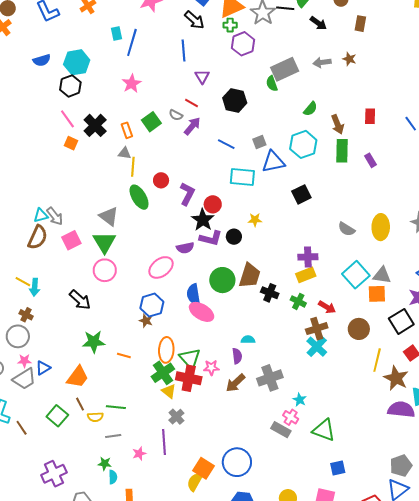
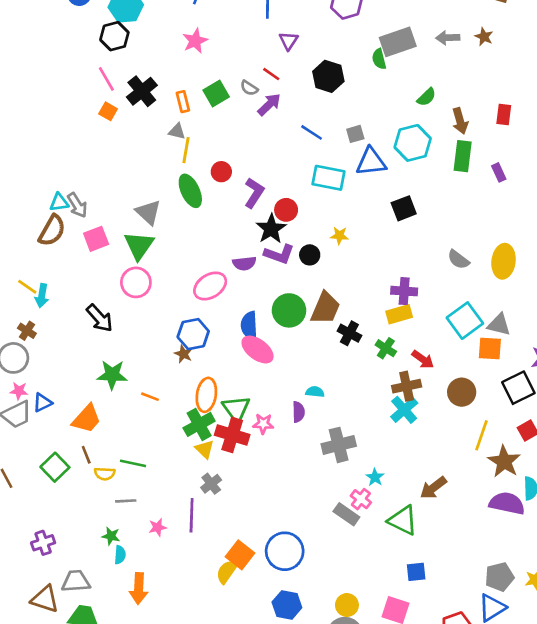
brown arrow: (235, 383) -> (433, 488), moved
purple cross: (54, 474) -> (43, 543), size x0.7

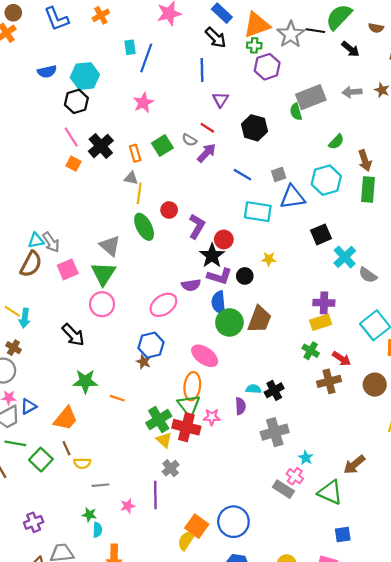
blue semicircle: (249, 326) -> (219, 303), moved
black cross: (349, 333) -> (274, 390), moved, turned 36
orange ellipse: (206, 395) -> (192, 386), moved
cyan cross: (404, 410) -> (345, 257), moved
green line: (133, 463) -> (15, 443), moved

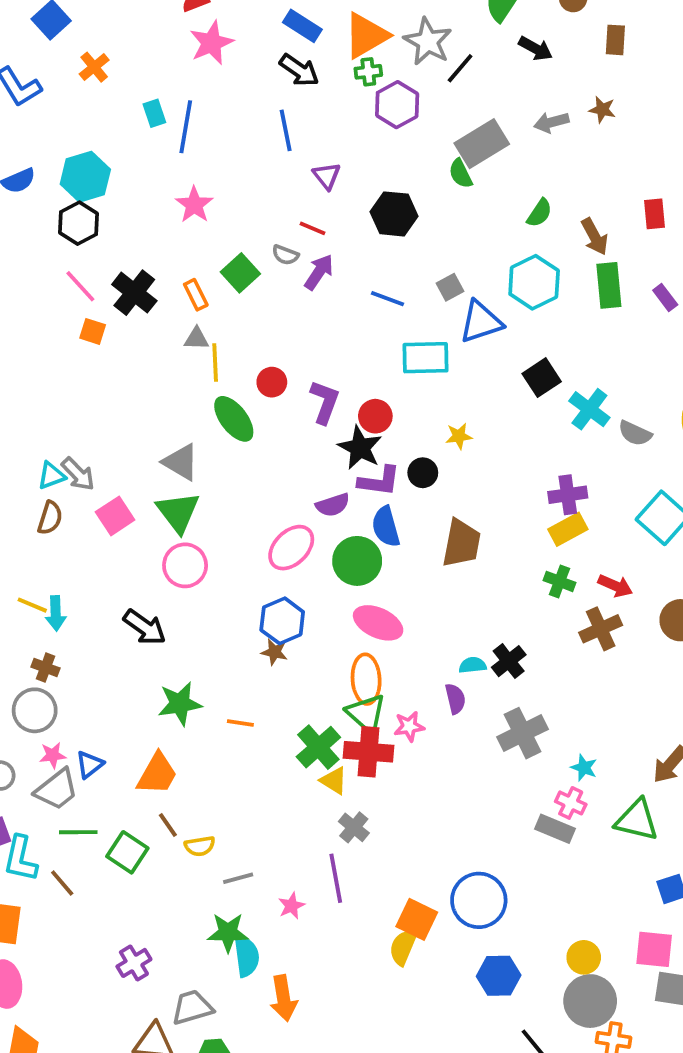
black line: (315, 31) -> (460, 68), moved, turned -48
brown semicircle: (31, 264) -> (50, 518), size x0.7
green circle: (229, 322) -> (357, 561), moved
green star: (89, 515) -> (228, 933), size x1.5
cyan semicircle: (97, 530) -> (247, 956), size x1.5

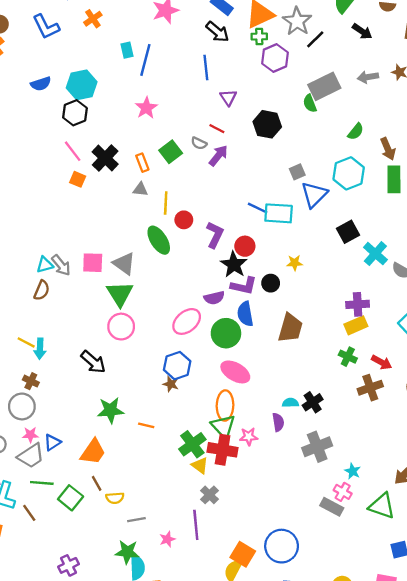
blue line: (388, 299) -> (258, 208), moved
blue triangle: (481, 322) -> (314, 195), turned -32
yellow line: (215, 362) -> (166, 203), moved
pink square: (115, 516) -> (93, 263), moved, turned 30

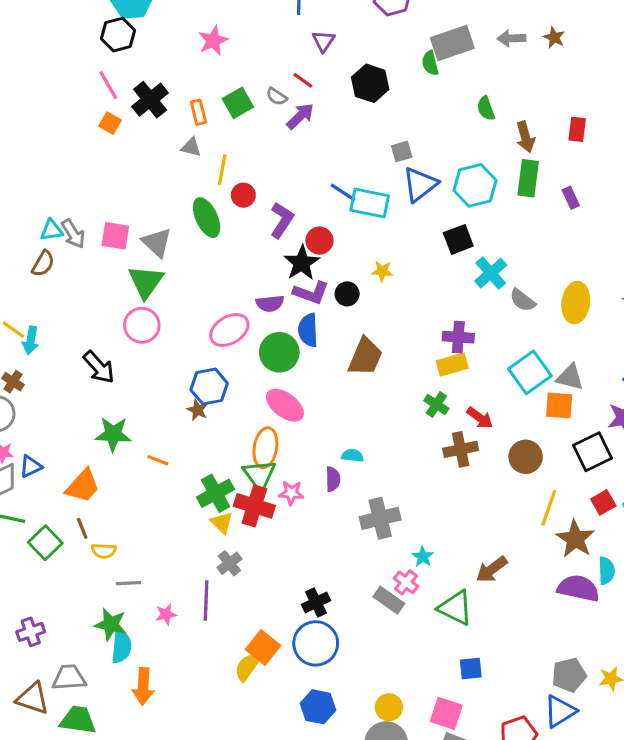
green semicircle: (356, 132) -> (486, 108), turned 114
cyan hexagon: (349, 173) -> (475, 185), moved
black cross: (313, 402) -> (316, 602), moved

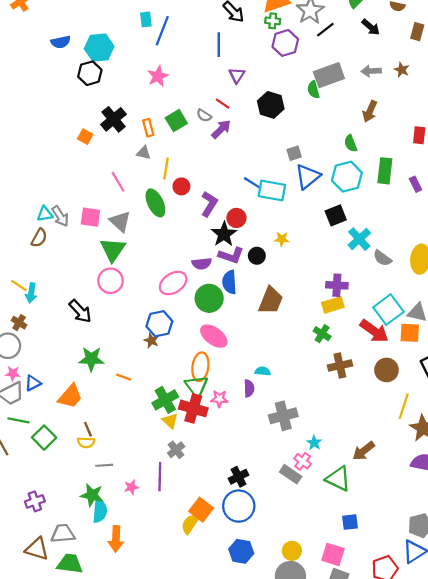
pink line: (108, 85) -> (118, 182), moved
green semicircle: (486, 108) -> (351, 143), moved
brown arrow: (525, 137) -> (370, 111), moved, turned 40
red arrow: (480, 418) -> (374, 331), moved, size x1.5
brown line: (82, 528) -> (88, 429), moved

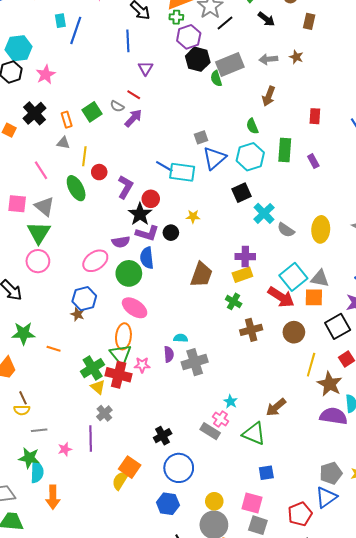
pink star: (158, 76) -> (46, 74), moved
black hexagon: (271, 105) -> (198, 59), moved
brown trapezoid: (271, 300) -> (201, 275), moved
gray cross: (283, 416) -> (195, 362), moved
blue circle: (239, 506) -> (179, 468), moved

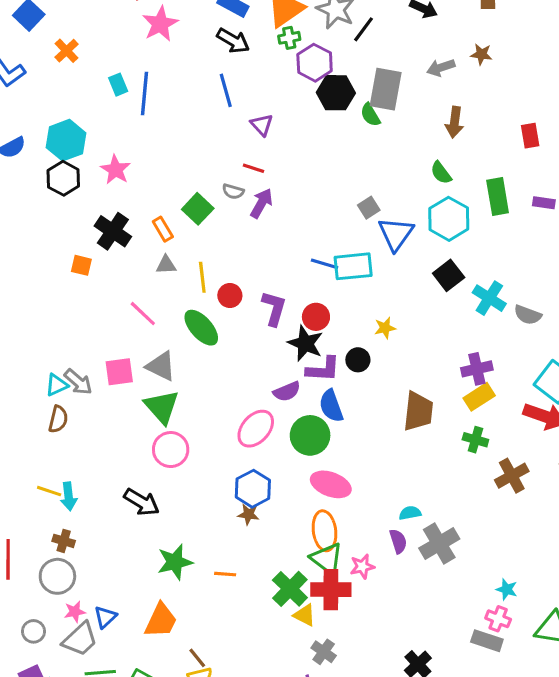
gray rectangle: (230, 65) -> (386, 89), turned -44
purple rectangle: (313, 161) -> (544, 203), turned -40

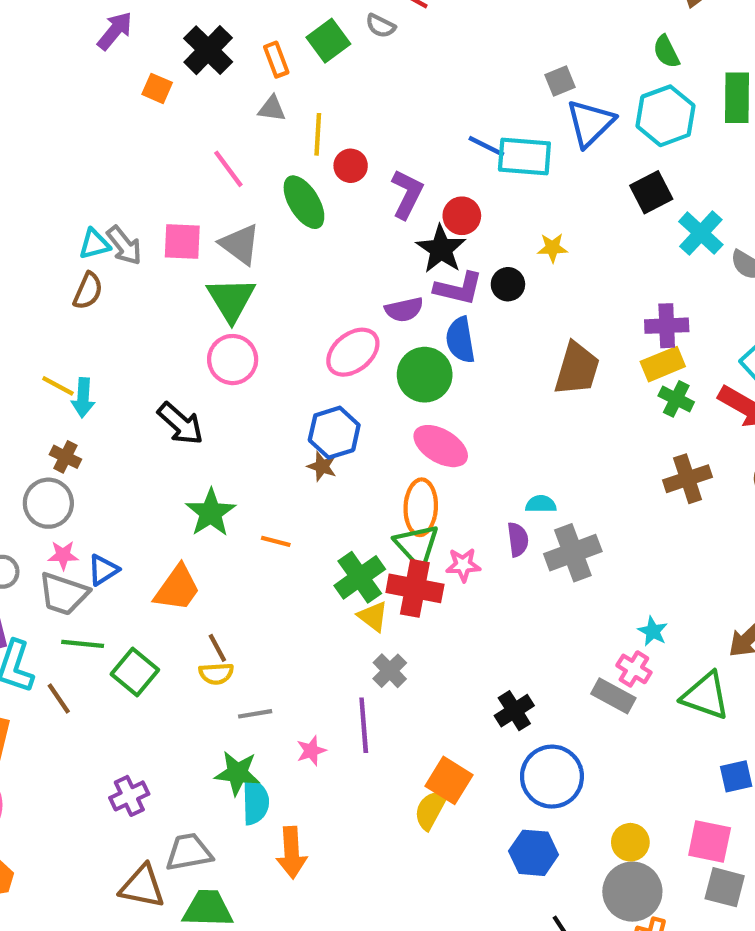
purple arrow: (261, 203) -> (115, 31), moved
green cross: (475, 440) -> (676, 399), moved
green star: (175, 562) -> (211, 513), turned -30
gray trapezoid: (80, 639) -> (64, 594), turned 51

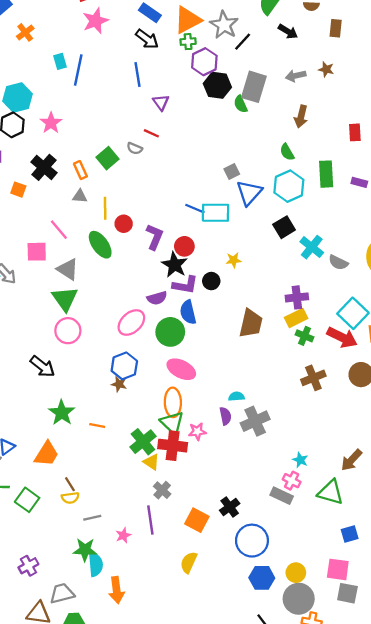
pink square: (182, 242) -> (37, 252), moved
orange square: (449, 780) -> (197, 520), moved
blue hexagon: (534, 853) -> (262, 578), moved

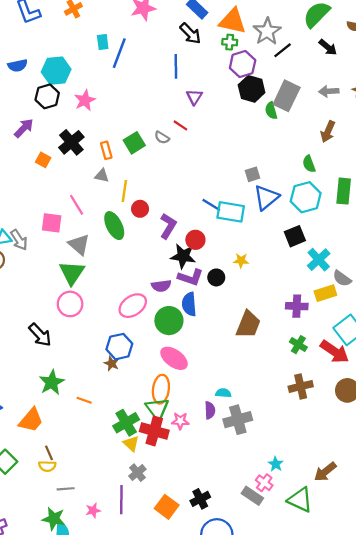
orange triangle: (188, 20) -> (233, 21), turned 32
black star: (175, 265) -> (183, 256), turned -30
yellow rectangle: (296, 318) -> (325, 293), moved

